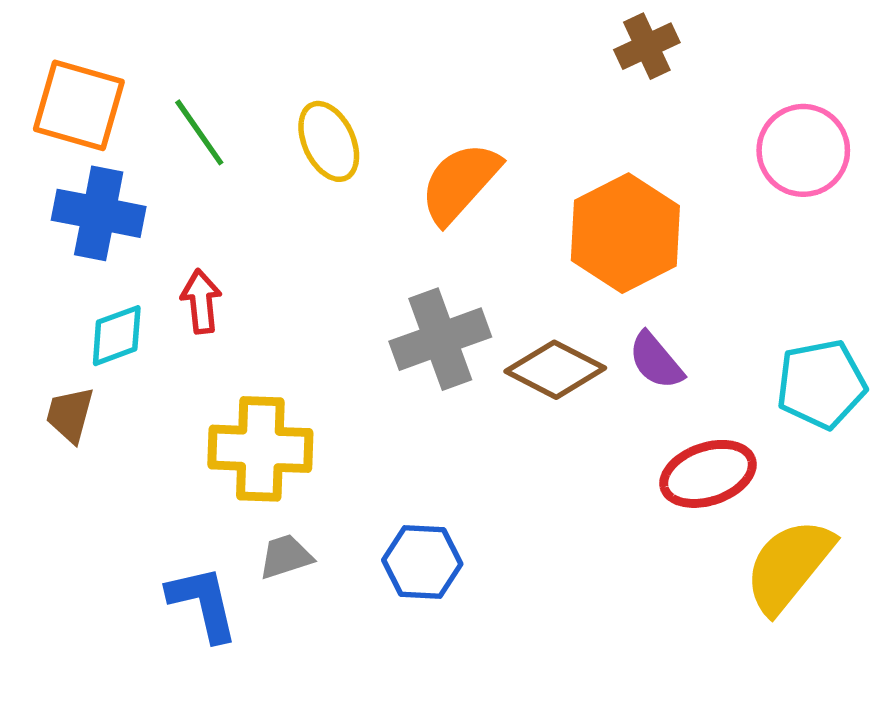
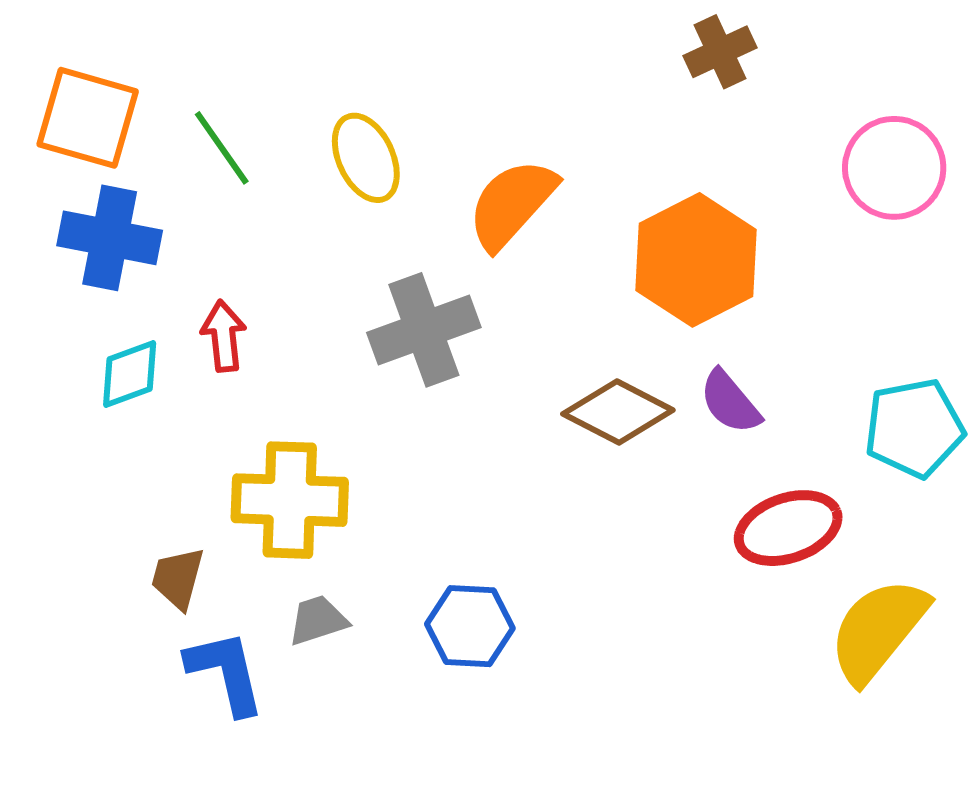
gray cross: (440, 339) -> (424, 330), moved
brown trapezoid: (70, 415) -> (178, 578), moved

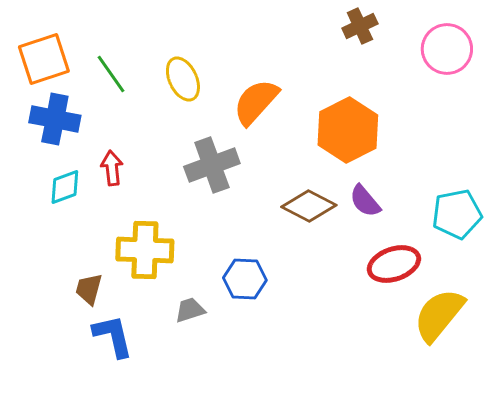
orange square: (88, 118) -> (44, 59), turned -34
pink circle: (894, 168) -> (447, 49), moved
gray trapezoid: (318, 620) -> (190, 310), moved
blue hexagon: (470, 626) -> (245, 279), moved

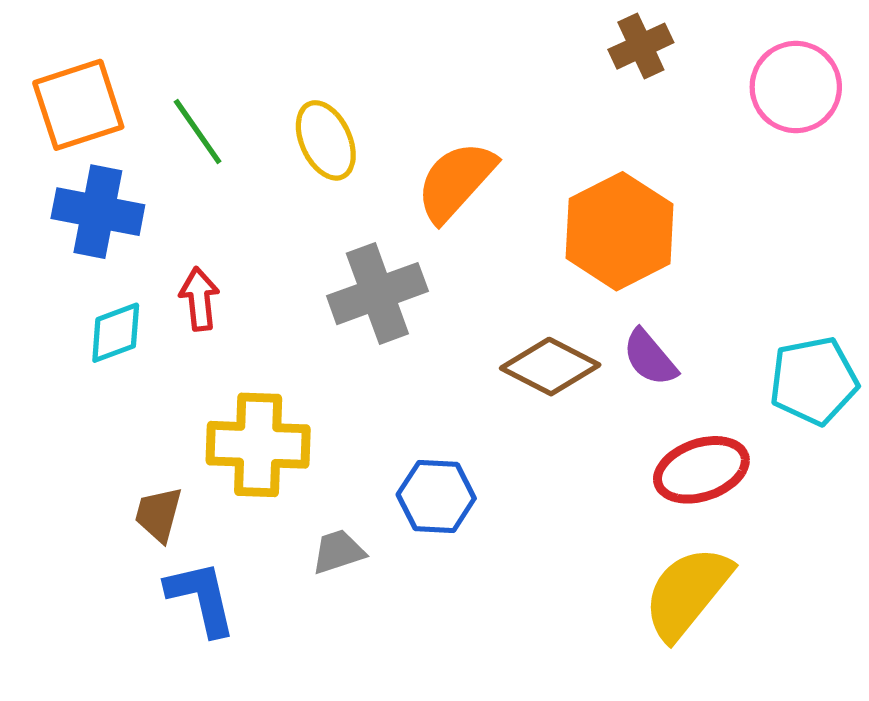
yellow semicircle: (439, 315) -> (687, 593), moved

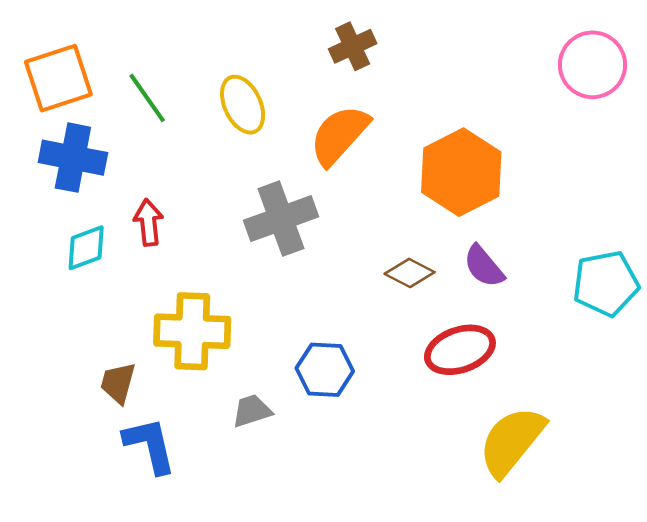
brown cross: (641, 46) -> (353, 46), moved
brown diamond: (550, 367) -> (410, 273), size x0.7
red ellipse: (701, 470) -> (460, 350), moved

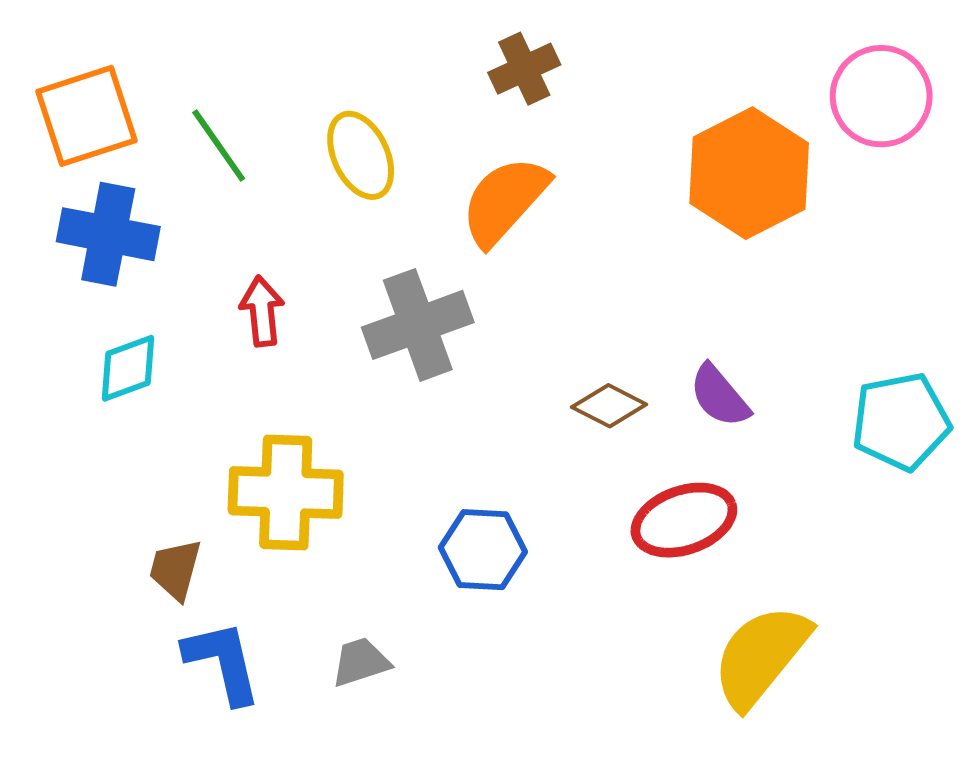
orange hexagon: (461, 172) -> (749, 173), moved
red arrow: (148, 223) -> (262, 311), moved
gray trapezoid: (252, 411) -> (361, 662), moved

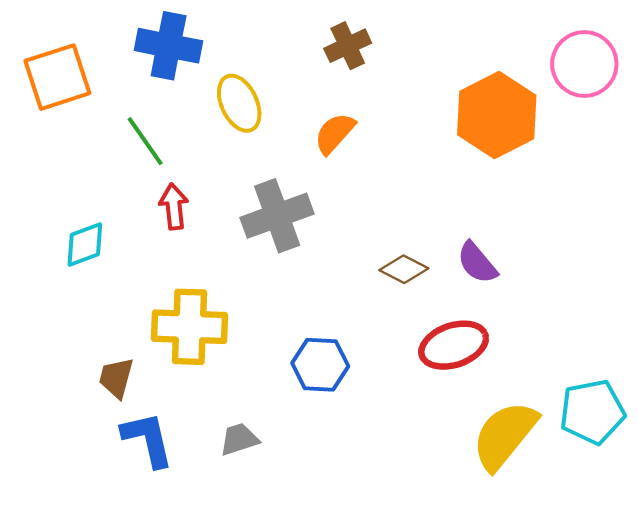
green line: (219, 145) -> (145, 141), moved
orange semicircle: (505, 201) -> (335, 133), size x0.7
blue cross: (108, 234) -> (169, 46), moved
cyan pentagon: (901, 422) -> (592, 412), moved

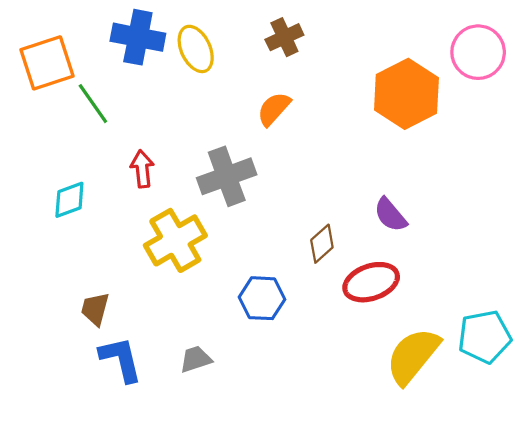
yellow ellipse: (239, 103) -> (196, 49), moved
green line: (145, 141) -> (93, 104), moved
brown diamond: (404, 269) -> (322, 244), moved, turned -69
yellow cross: (189, 327) -> (175, 240), moved, turned -32

